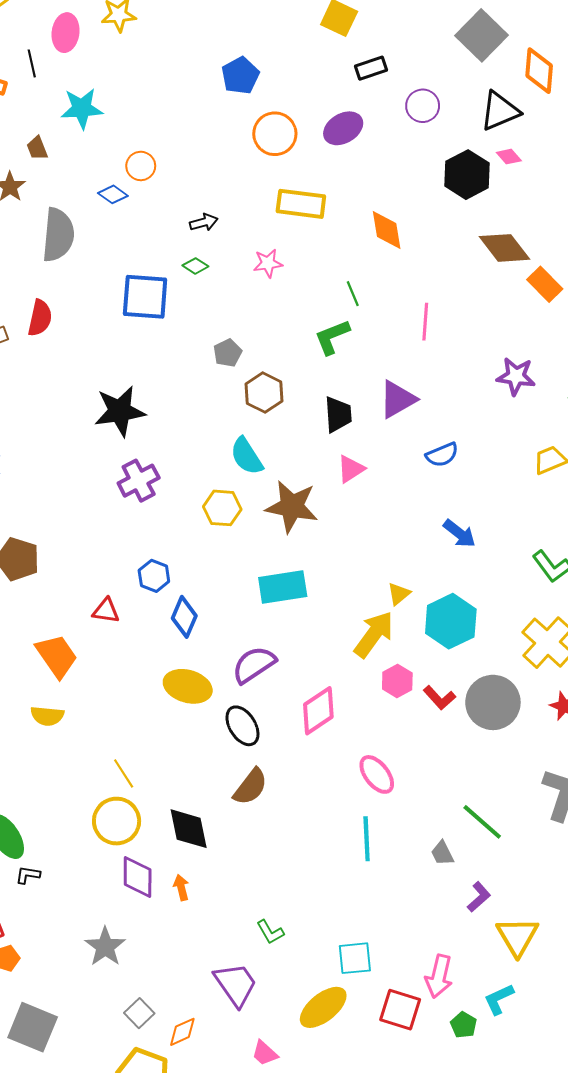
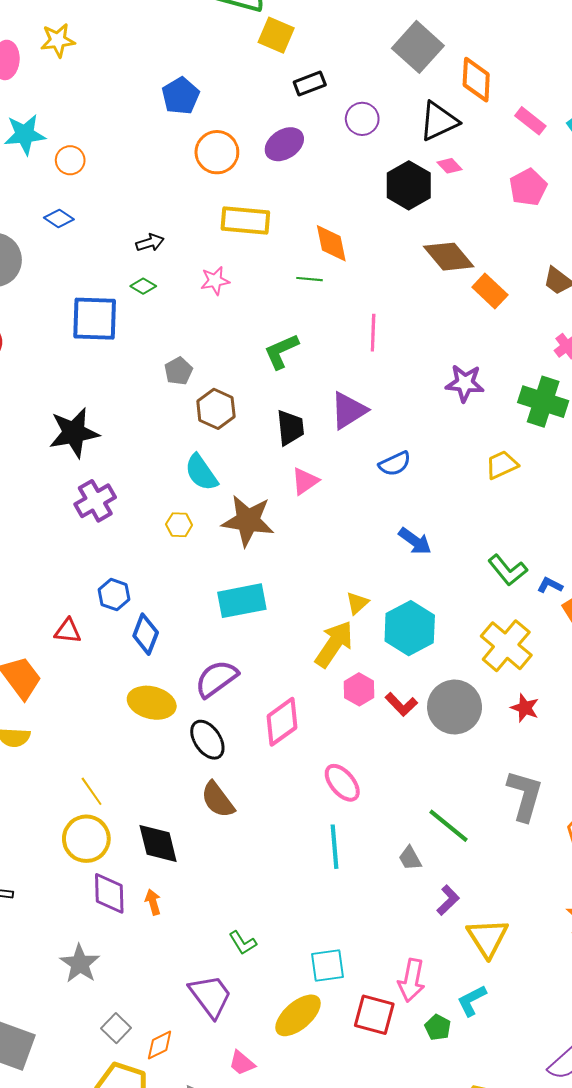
orange circle: (141, 166) -> (70, 160), moved
green line: (353, 294) -> (309, 279), moved, turned -60
yellow hexagon: (222, 508) -> (179, 525), size x0.7
brown semicircle: (251, 787) -> (218, 800), turned 108

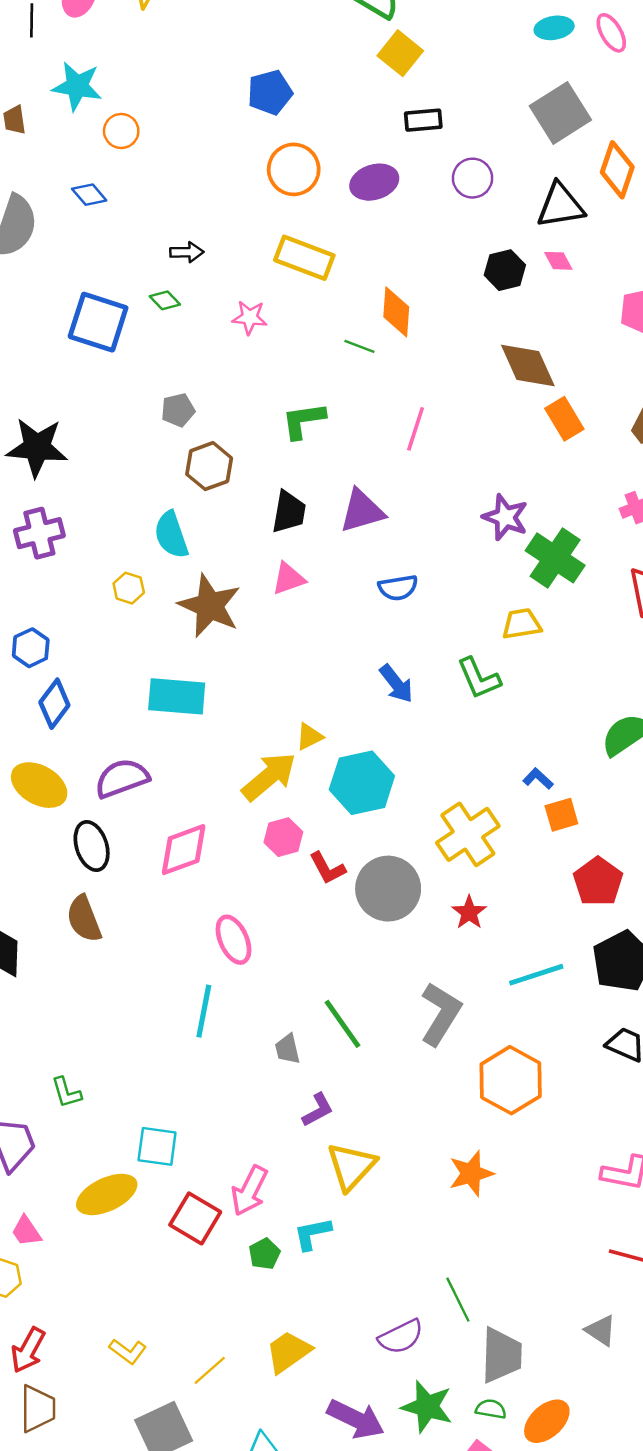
black hexagon: (409, 185) -> (505, 270), size x0.7
green cross: (543, 402) -> (555, 558), moved
green L-shape: (508, 570) -> (479, 678), moved

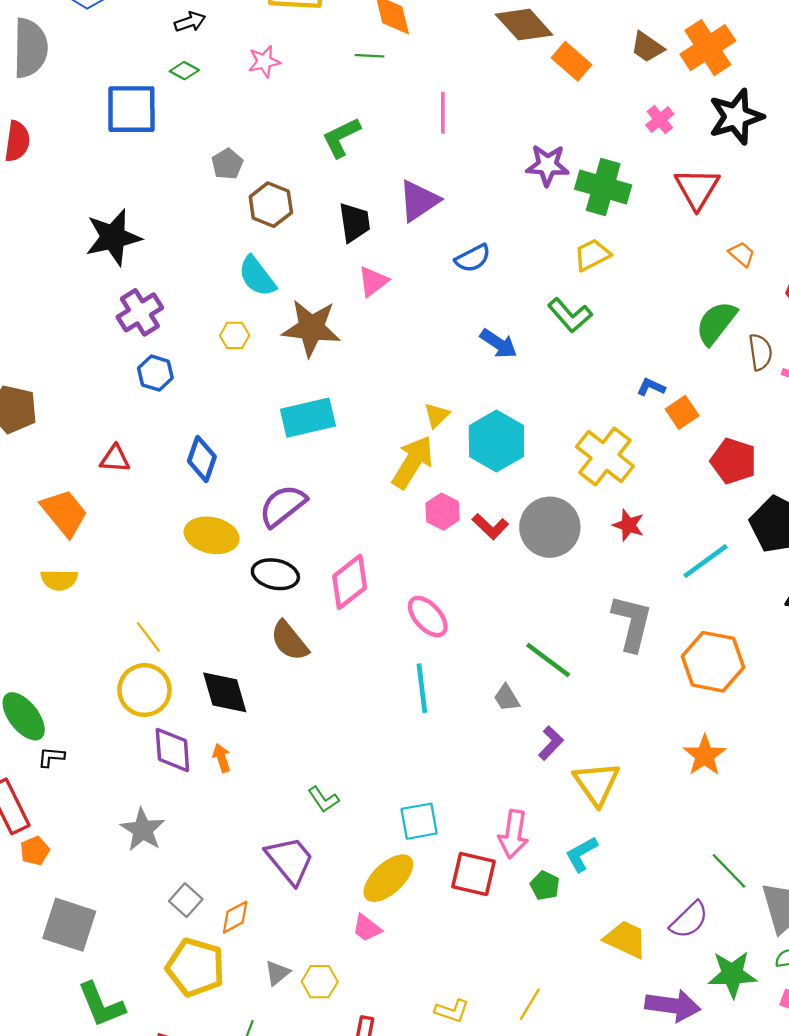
blue hexagon: (31, 648) -> (155, 373), moved
black ellipse: (92, 846) -> (275, 574), turned -42
pink diamond: (184, 850) -> (350, 582), moved
pink trapezoid: (26, 1231) -> (367, 928), moved
yellow trapezoid: (288, 1352) -> (626, 939), moved, turned 78

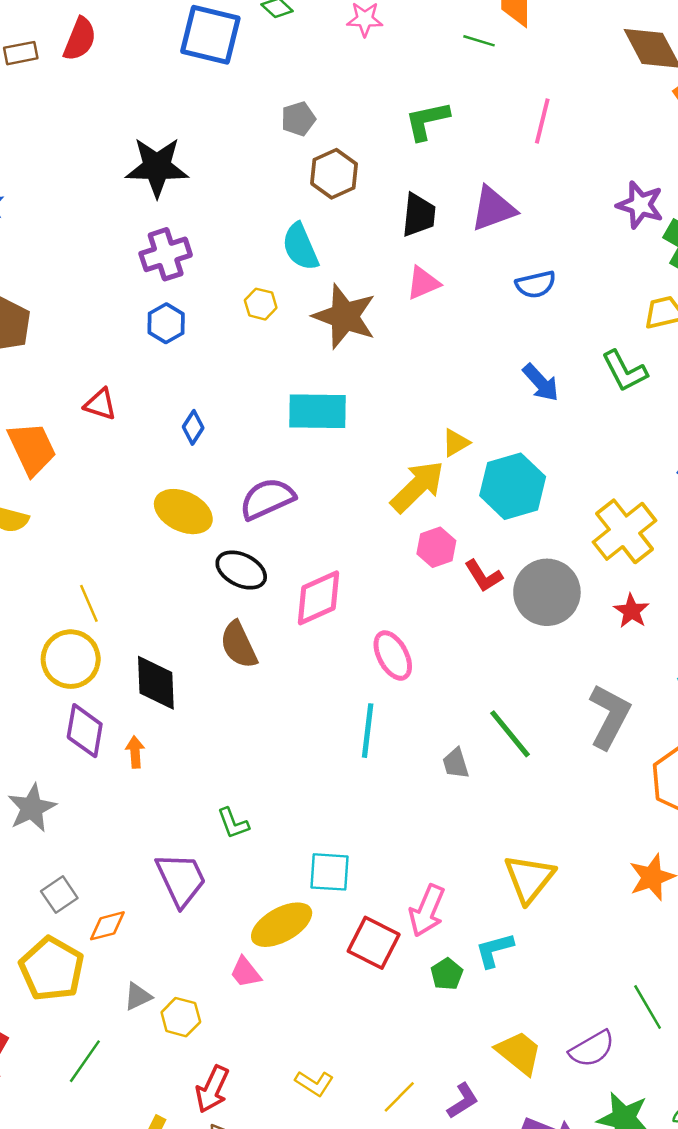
blue diamond: (202, 459) -> (193, 427), size x0.7
purple L-shape: (551, 743) -> (463, 1101), moved

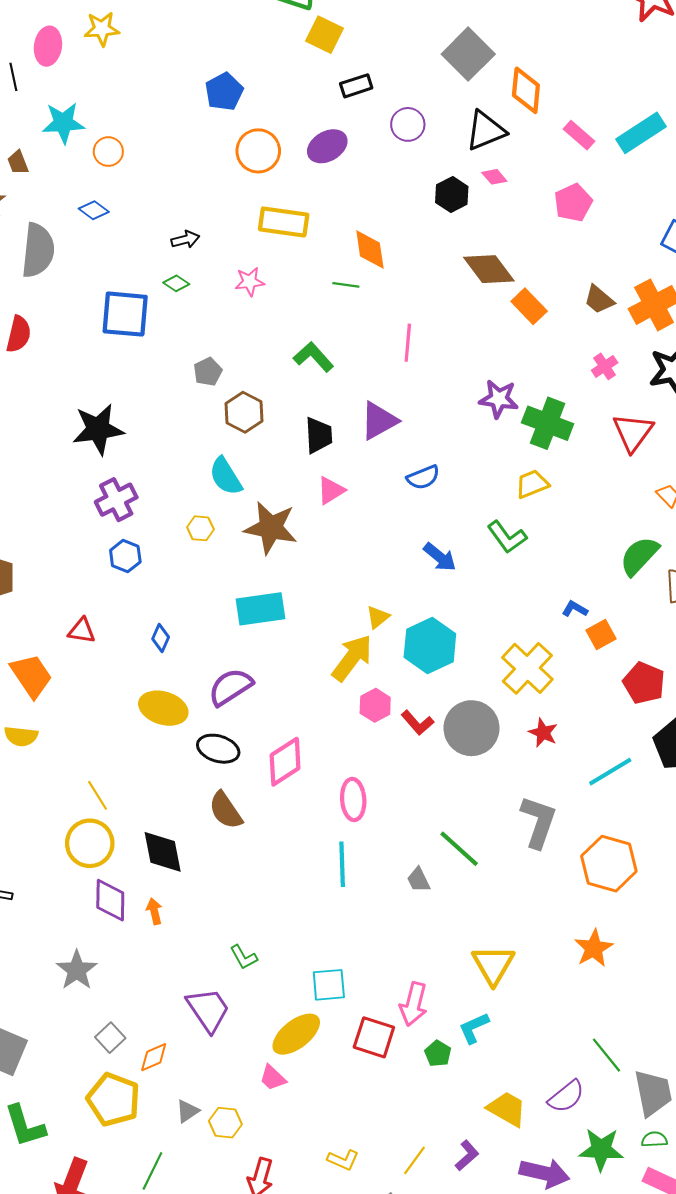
green L-shape: (427, 121) -> (313, 357), turned 69
pink ellipse: (393, 656) -> (353, 799), turned 33

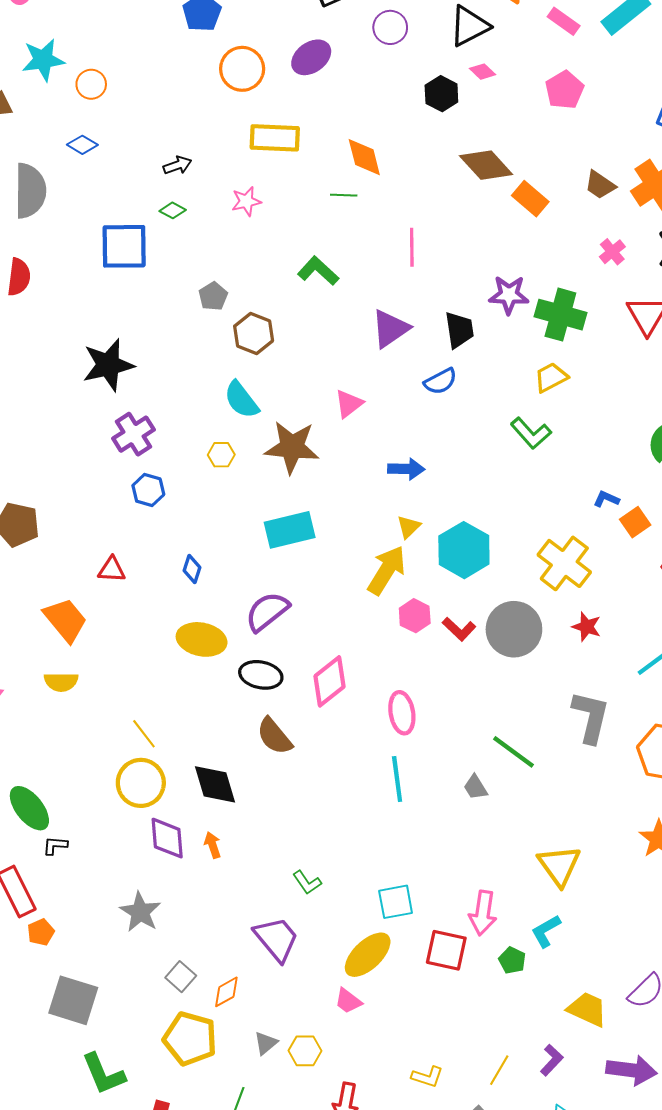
black trapezoid: (319, 435) -> (459, 330), moved
blue arrow: (440, 557) -> (406, 469), moved, turned -32

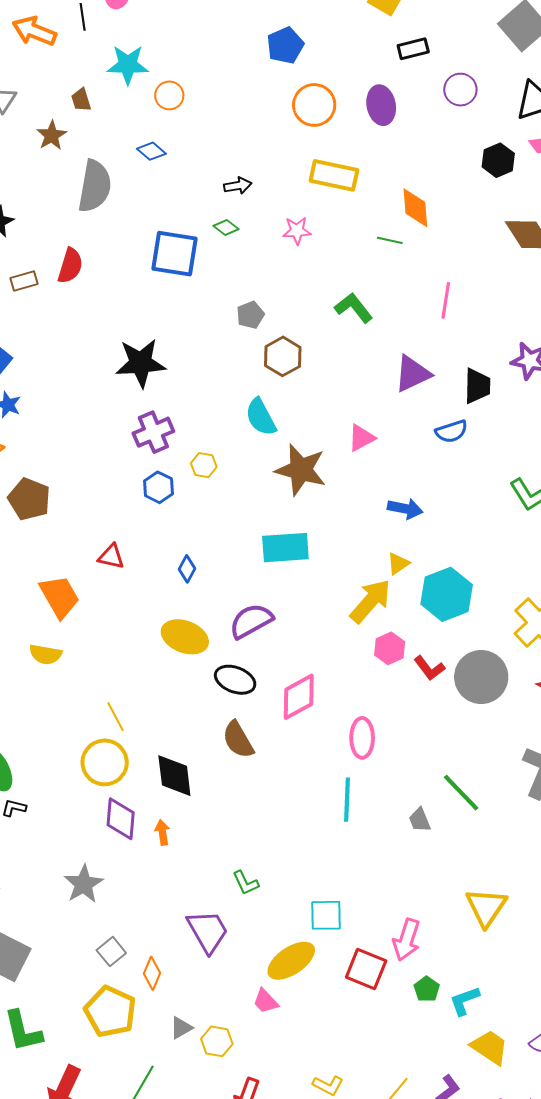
purple ellipse: (311, 57) -> (381, 105), turned -75
yellow hexagon: (221, 455) -> (204, 465), moved
cyan L-shape: (546, 931) -> (465, 1001), moved
orange diamond: (226, 992) -> (152, 973), turned -48

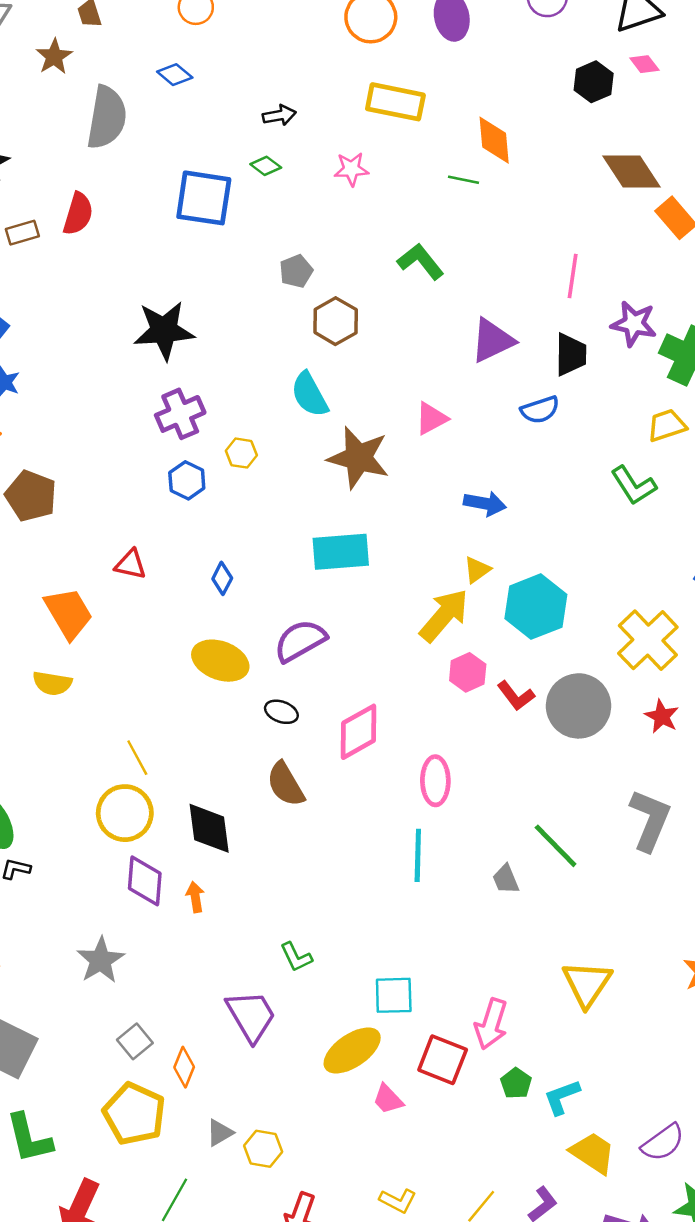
pink line: (446, 300) -> (573, 276), moved
black ellipse: (235, 680) -> (281, 712), size x0.7
pink trapezoid: (265, 1001) -> (388, 1099), moved

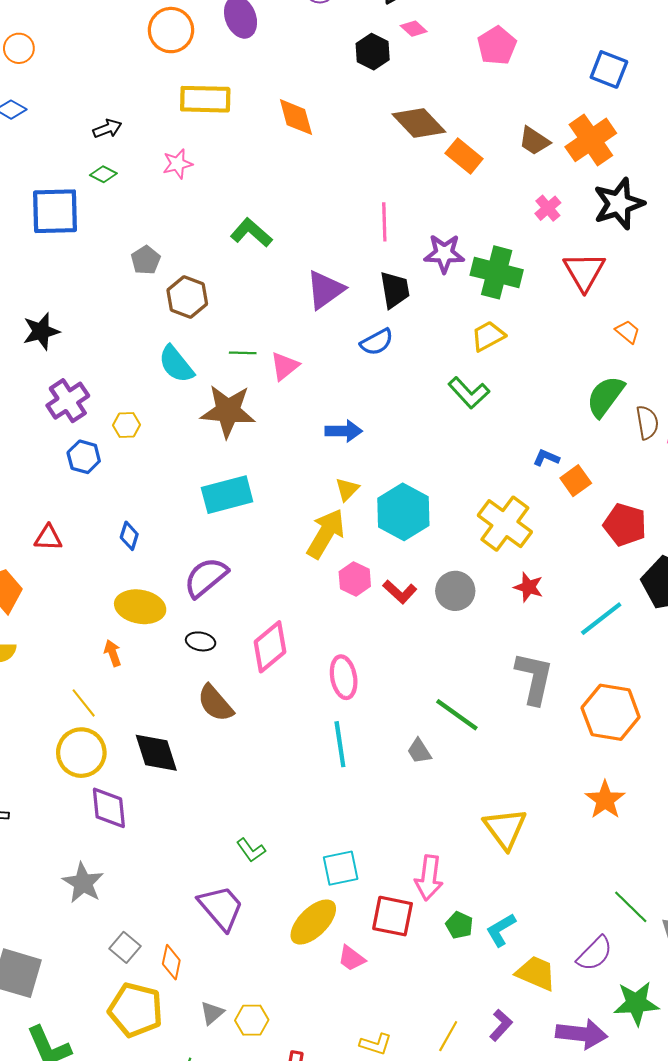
green line: (464, 180) -> (243, 353), moved
black star: (164, 330) -> (41, 331), size x0.7
gray circle: (579, 706) -> (455, 591), size x0.7
orange arrow: (195, 897) -> (113, 653), moved

